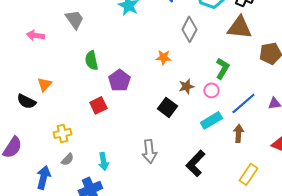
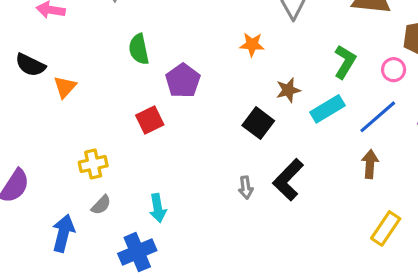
pink circle: (211, 90) -> (394, 70), moved
black semicircle: (26, 101) -> (30, 65), moved
cyan rectangle: (211, 120) -> (328, 109), moved
gray arrow: (149, 151) -> (246, 188), moved, size x0.6
black L-shape: (195, 163) -> (288, 180), moved

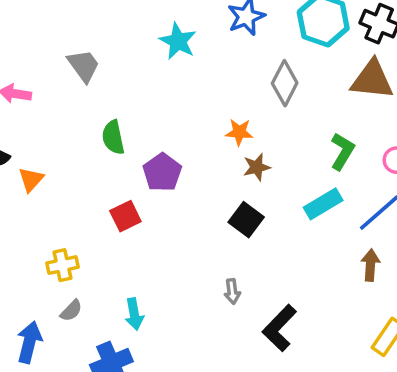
brown star: (288, 90) -> (257, 167), moved
black L-shape: (288, 180) -> (279, 328), moved

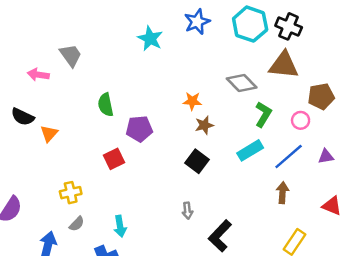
gray trapezoid: (83, 66) -> (71, 55), moved
gray diamond: (285, 83) -> (242, 83), moved, turned -72
purple pentagon: (162, 172) -> (139, 129), turned 30

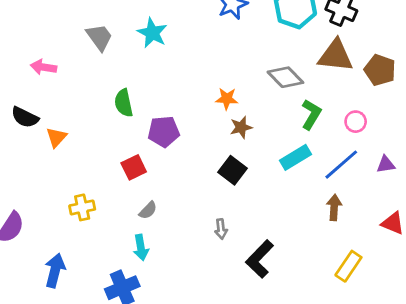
cyan star: (150, 39) -> (152, 33), moved
gray trapezoid: (71, 55) -> (99, 37), moved
brown pentagon: (321, 96) -> (380, 70), moved, turned 30
gray semicircle: (77, 224) -> (148, 210), moved

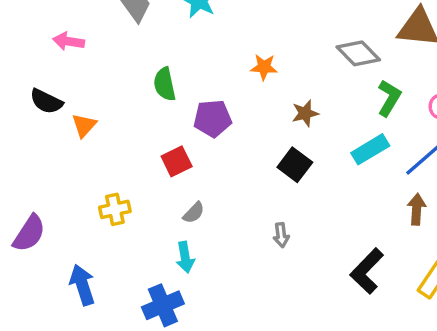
orange star: (227, 99) -> (264, 67), moved
black L-shape: (260, 259) -> (367, 271), moved
blue arrow: (55, 270) -> (82, 285), turned -32

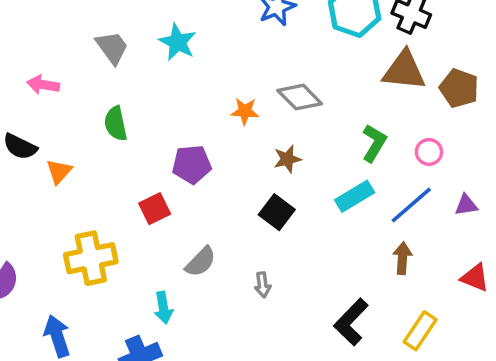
gray diamond: (358, 53) -> (300, 97), moved
green semicircle: (165, 84) -> (116, 124), moved
yellow cross: (115, 209) -> (91, 258), size x1.6
gray semicircle: (194, 213) -> (201, 262), moved, size x1.4

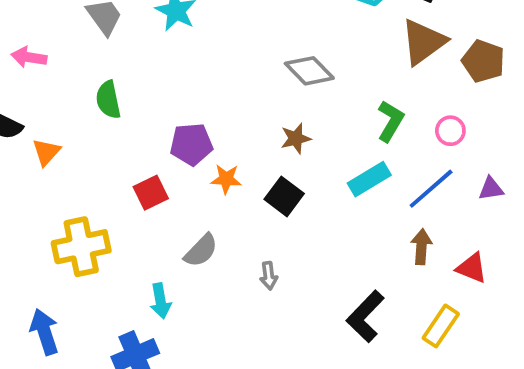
brown triangle: (404, 70) -> (423, 42), turned -42
orange star: (245, 111) -> (226, 179), moved
red triangle: (475, 278) -> (472, 268), moved

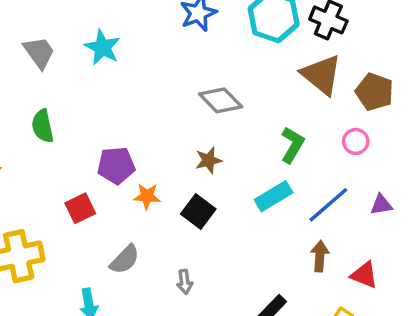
brown triangle: (423, 42) -> (321, 75), turned -45
pink circle: (450, 131) -> (356, 141), moved

